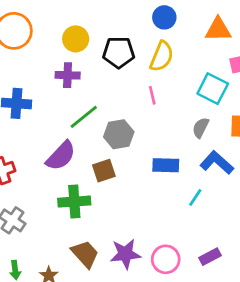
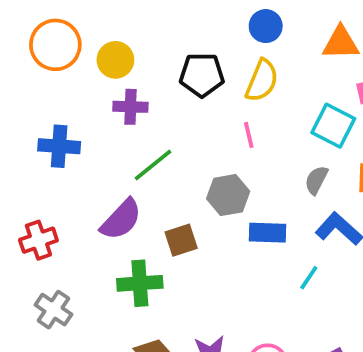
yellow circle: (76, 39) -> (115, 60), moved
gray hexagon: (119, 134) -> (228, 195), moved

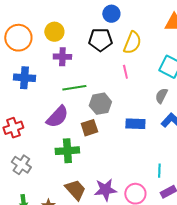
blue circle: (266, 26) -> (111, 14), moved
orange circle: (55, 45) -> (18, 38), moved
green line: (153, 165) -> (74, 88), turned 30
gray hexagon: (228, 195) -> (100, 104), moved
cyan line: (309, 278) -> (159, 171), moved, turned -32

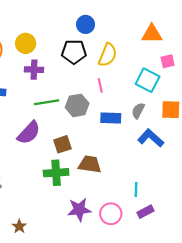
gray hexagon: (100, 104) -> (77, 105), moved
blue rectangle: (135, 124) -> (111, 118), moved
green cross: (67, 151) -> (56, 173), moved
brown trapezoid: (75, 190) -> (90, 164), moved, turned -40

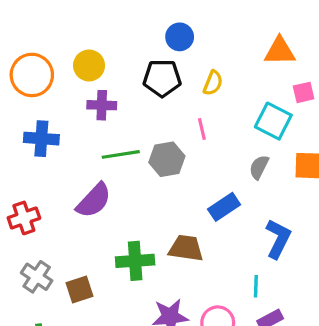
yellow semicircle: (108, 55) -> (213, 83), size x0.7
blue rectangle: (111, 118) -> (224, 207), moved, turned -36
blue L-shape: (151, 138) -> (278, 239), moved, turned 75
brown square: (62, 144) -> (80, 289), moved

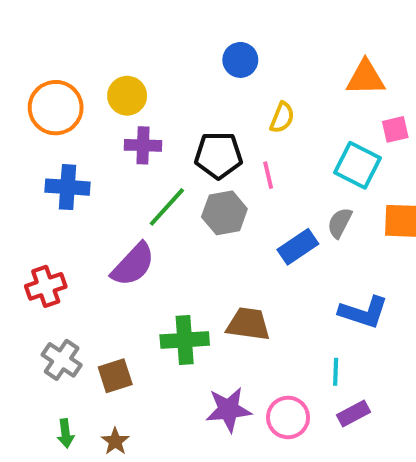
black pentagon: (162, 78) -> (218, 155), moved
green line: (121, 154) -> (167, 207), turned -39
blue rectangle: (224, 207) -> (298, 247), moved
blue L-shape: (278, 239) -> (363, 312), turned 81

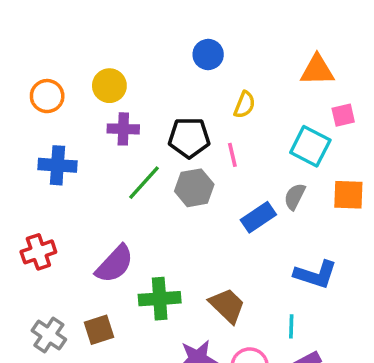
orange circle: (56, 108) -> (47, 96), size x0.7
purple semicircle: (133, 265) -> (115, 264), moved
brown trapezoid: (248, 324) -> (227, 306), moved, turned 36
gray cross: (62, 360) -> (49, 335), moved

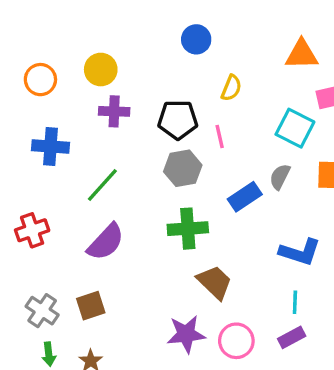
green line: (144, 183) -> (102, 185), moved
green cross: (160, 299) -> (188, 229), moved
cyan line: (291, 326) -> (295, 302), moved

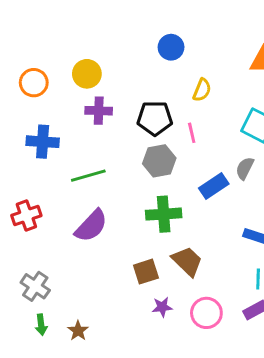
green line: (102, 185) -> (88, 176), turned 32
brown square: (91, 306) -> (146, 272), moved
purple star: (186, 334) -> (162, 307), size x0.6

